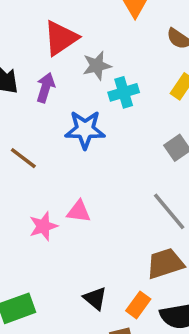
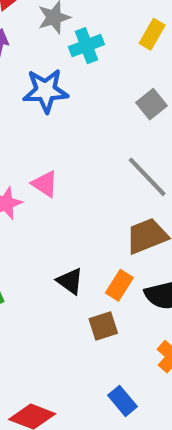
pink triangle: (79, 211) -> (45, 184), turned 30

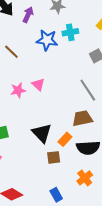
cyan cross: (86, 46) -> (70, 32), moved
black triangle: (70, 281) -> (42, 133), size x1.5

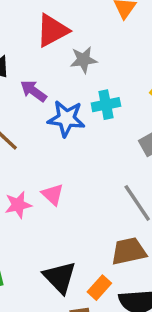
purple arrow: (28, 15) -> (33, 91), moved, turned -77

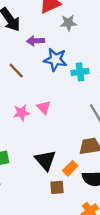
purple arrow: (33, 91) -> (35, 41), turned -42
cyan cross: (106, 105) -> (80, 72), moved

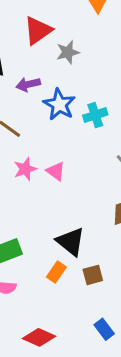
blue star: (55, 60) -> (59, 105), turned 30
pink star: (22, 113) -> (25, 169), moved
orange rectangle: (70, 168) -> (56, 272), moved

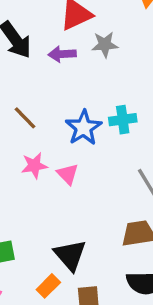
purple arrow: (28, 84) -> (62, 54), moved
blue star: (59, 105) -> (84, 128), moved

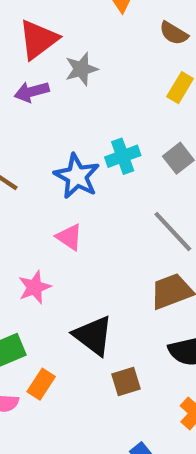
pink star: (34, 166) -> (35, 287), moved
orange rectangle: (48, 286) -> (41, 384), moved

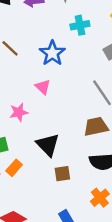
cyan cross: (123, 156) -> (80, 25), moved

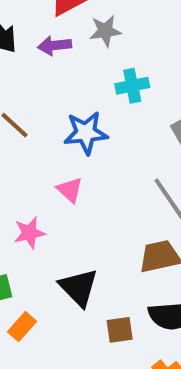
blue star: (52, 53) -> (86, 133), turned 30
brown square: (62, 174) -> (120, 330), moved

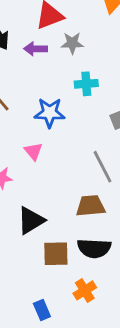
black triangle: (79, 287) -> (31, 220), turned 36
brown square: (120, 330) -> (56, 254), size x1.4

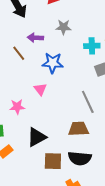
gray star: (72, 43) -> (63, 27), moved
purple arrow: (35, 49) -> (35, 38), moved
cyan cross: (86, 84) -> (92, 46), moved

